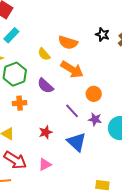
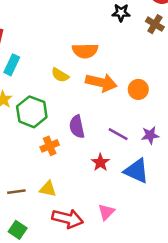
black star: (102, 35) -> (121, 13), moved
purple semicircle: (45, 86) -> (77, 127), moved, turned 54
orange circle: (94, 94) -> (138, 89), moved
red star: (46, 132) -> (100, 162), moved

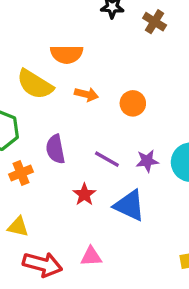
yellow semicircle: (60, 75) -> (35, 84), size x1.6
orange arrow: (101, 83) -> (86, 94), size x0.6
pink triangle: (106, 212) -> (91, 257), turned 42

